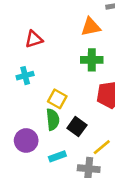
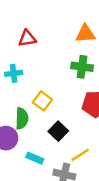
green semicircle: (53, 120) -> (22, 118), moved
cyan rectangle: (57, 156) -> (35, 158), turned 35

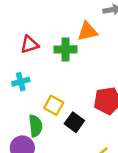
green cross: (82, 67) -> (66, 49), moved
black square: (58, 131) -> (74, 122), moved

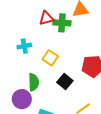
red triangle: (29, 44) -> (46, 18), moved
yellow square: (54, 105) -> (50, 58), moved

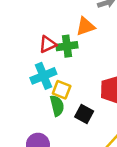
cyan cross: (24, 46) -> (43, 76), moved, size x1.5
green semicircle: (34, 82) -> (57, 106), moved

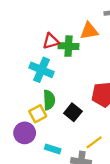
cyan cross: (43, 76) -> (41, 70), turned 35
yellow square: (62, 90) -> (38, 114), moved, turned 30

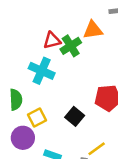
green cross: (68, 46) -> (71, 46), turned -36
green semicircle: (49, 100) -> (16, 100), moved

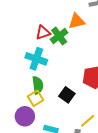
green semicircle: (16, 100) -> (38, 85), moved

